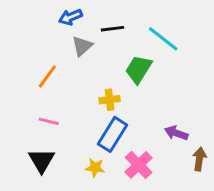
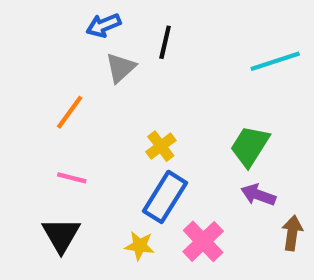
black line: (112, 29) -> (165, 42), turned -70
cyan line: (163, 39) -> (275, 61), moved, turned -56
green trapezoid: (139, 69) -> (250, 146), moved
yellow cross: (110, 100) -> (161, 146), turned -30

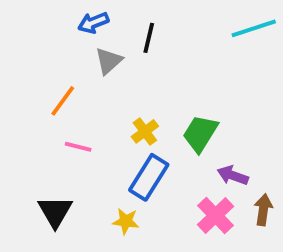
cyan line: (275, 61) -> (254, 28), moved
green trapezoid: (250, 146) -> (200, 133), moved
pink line: (72, 178) -> (78, 147), moved
pink cross: (203, 241) -> (216, 215), moved

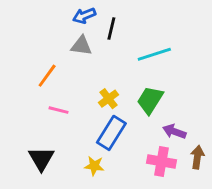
blue arrow: (93, 23) -> (84, 16), moved
cyan line: (254, 28) -> (154, 54), moved
gray triangle: (109, 61) -> (81, 46), turned 50
pink cross: (216, 215) -> (161, 162), turned -36

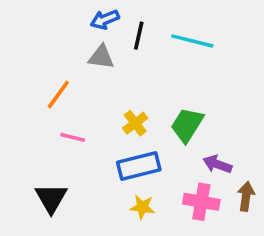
cyan line: (154, 54) -> (192, 41), moved, turned 32
blue rectangle: (111, 133) -> (139, 166), turned 44
yellow star: (94, 166) -> (142, 207), moved

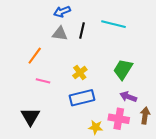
black line: (139, 36) -> (82, 30), moved
green trapezoid: (187, 125) -> (123, 69), moved
yellow star: (142, 207) -> (96, 127), moved

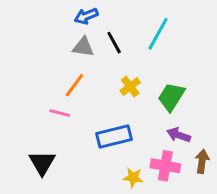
cyan line: (114, 24) -> (158, 34), turned -75
black line: (82, 30) -> (114, 43), turned -42
orange line: (35, 56) -> (74, 85), moved
yellow cross: (80, 73) -> (130, 87), moved

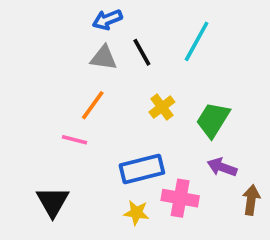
pink cross: (165, 166) -> (180, 198), moved
yellow star: (133, 178) -> (136, 213), moved

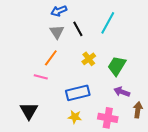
gray triangle: (104, 58) -> (57, 32), turned 49
pink cross: (180, 198) -> (108, 118), moved

